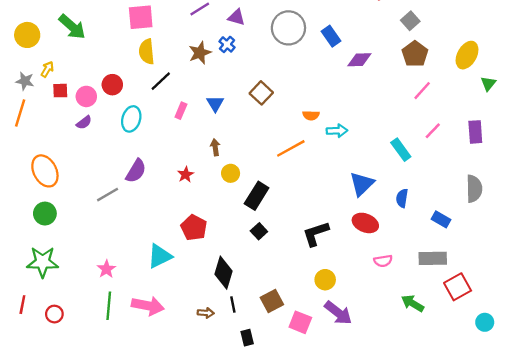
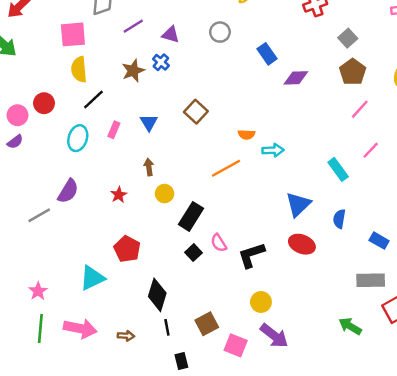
gray circle: (288, 28) -> (220, 32), moved, size x0.6
cyan ellipse: (131, 119) -> (78, 138), moved
pink semicircle: (383, 261) -> (219, 243), moved, turned 66
brown arrow: (206, 313) -> (126, 336), moved

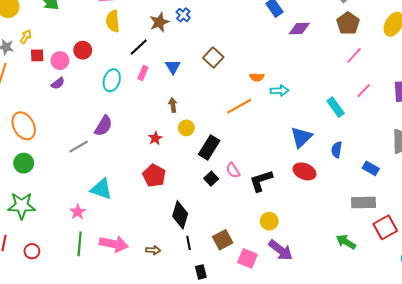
black line: (93, 100) -> (139, 47), moved
red star: (119, 195) -> (155, 138), moved
cyan triangle: (92, 278) -> (101, 189), moved, turned 45

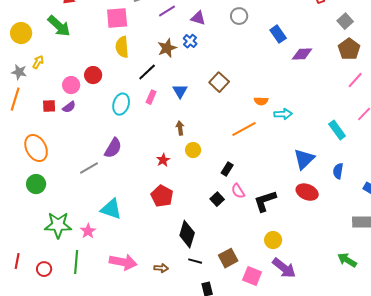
red square: (37, 55) -> (49, 106), moved
black rectangle: (209, 148) -> (227, 169), moved, size x0.6
green star: (22, 206) -> (58, 225), moved
black line: (188, 243) -> (195, 261), turned -64
green line: (80, 244) -> (76, 262), moved

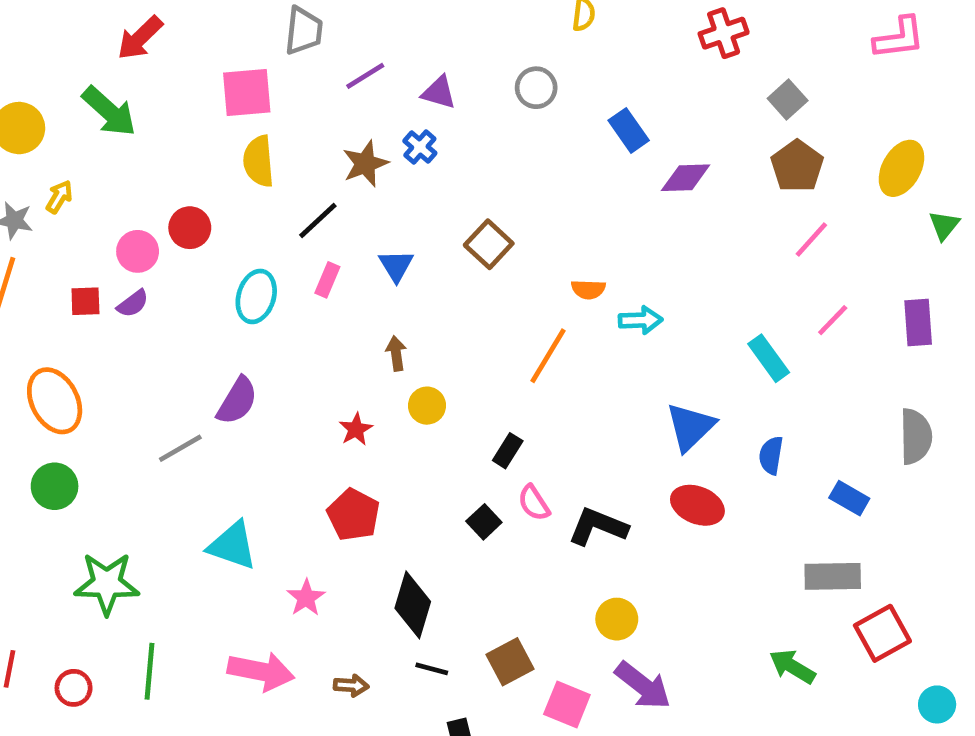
orange line: (244, 129) -> (548, 356), turned -30
black L-shape: (265, 201) -> (598, 527), turned 40
pink star: (88, 231) -> (306, 598), moved

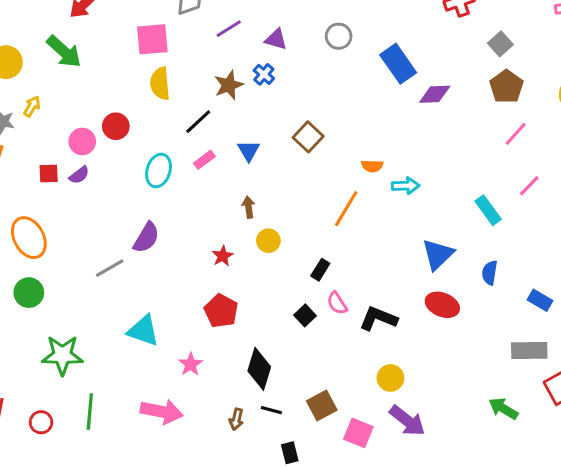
blue rectangle: (629, 130) -> (398, 64), size x1.4
pink rectangle: (327, 280) -> (204, 160), turned 30
brown arrow: (351, 686) -> (236, 419), moved, turned 100

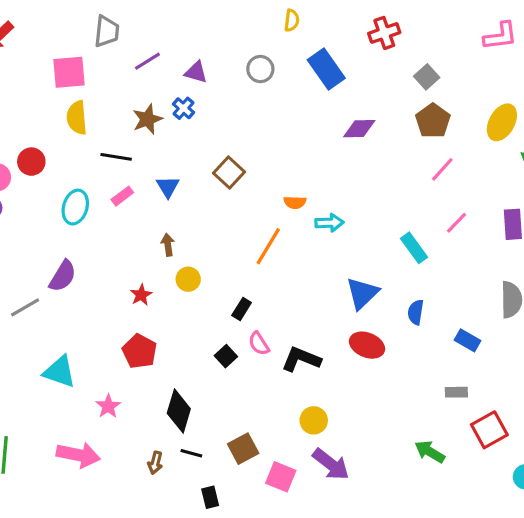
blue rectangle: (398, 64) -> (326, 69), moved
black line: (198, 122) -> (116, 157), turned 52
gray rectangle: (529, 351) -> (456, 392), size x0.6

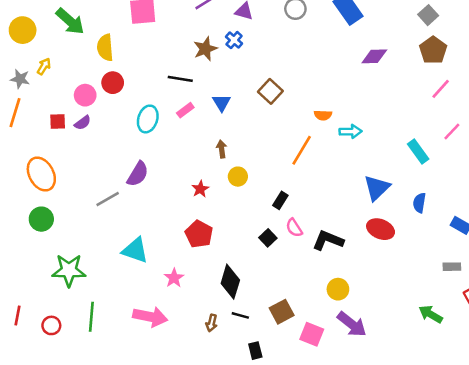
yellow semicircle: (77, 118) -> (105, 48), moved

